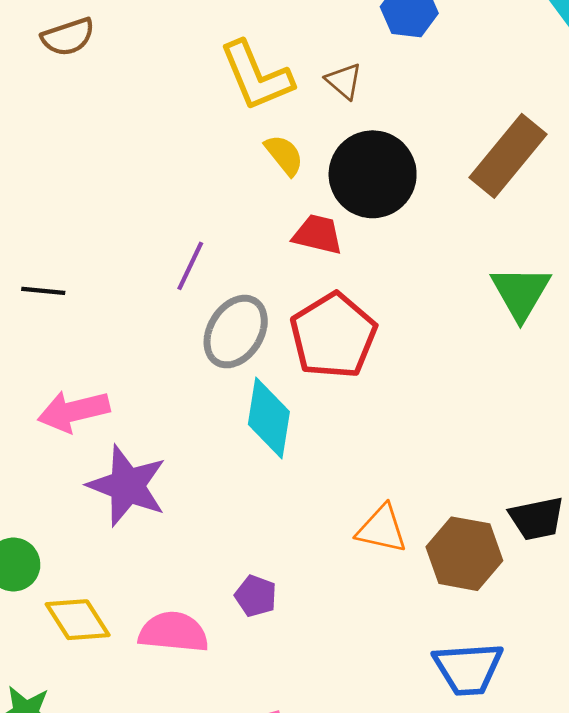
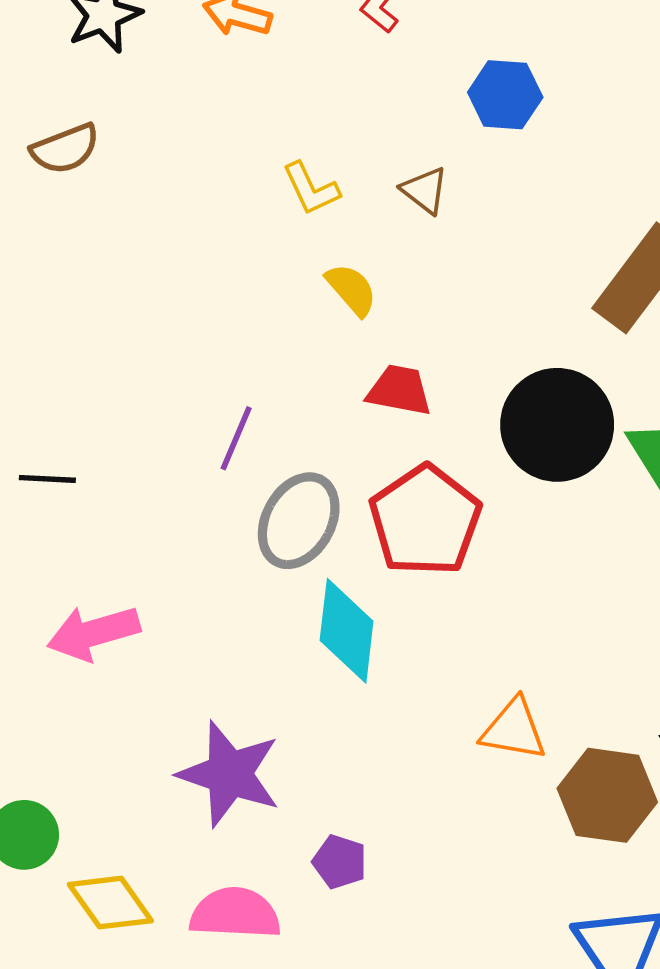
yellow L-shape: (256, 76) -> (311, 189), size x0.6
black circle: (373, 174) -> (557, 425), moved
purple star: (127, 486) -> (229, 774), moved
orange triangle: (382, 529) -> (514, 729), moved

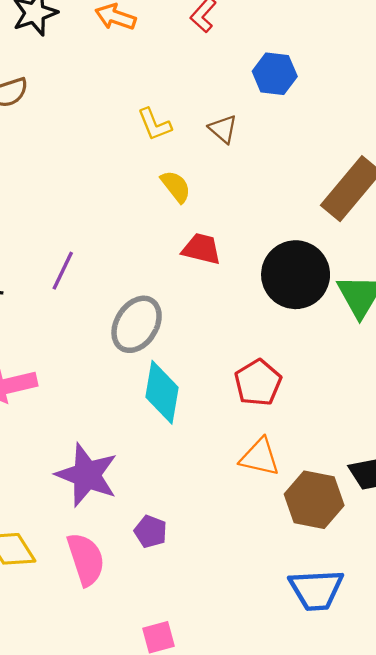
purple line: (236, 438) -> (63, 271), moved
red pentagon: (425, 520) -> (258, 383), moved, size x0.7
pink semicircle: (235, 913) -> (86, 559), turned 66

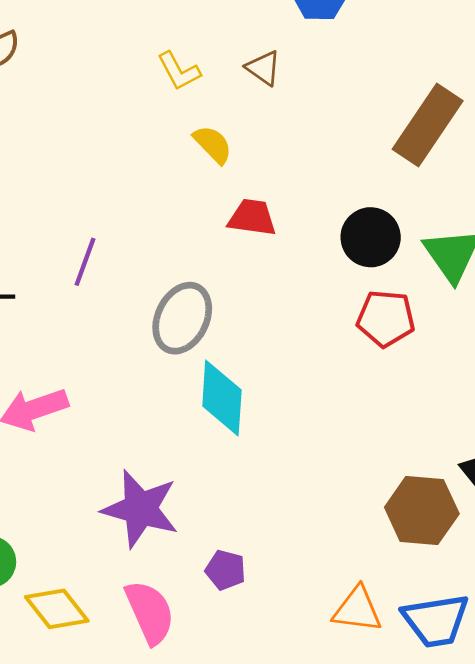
black circle: (296, 275) -> (371, 237), size x0.7
red pentagon: (258, 383) -> (386, 318), moved, turned -30
orange triangle: (260, 457) -> (357, 610), moved

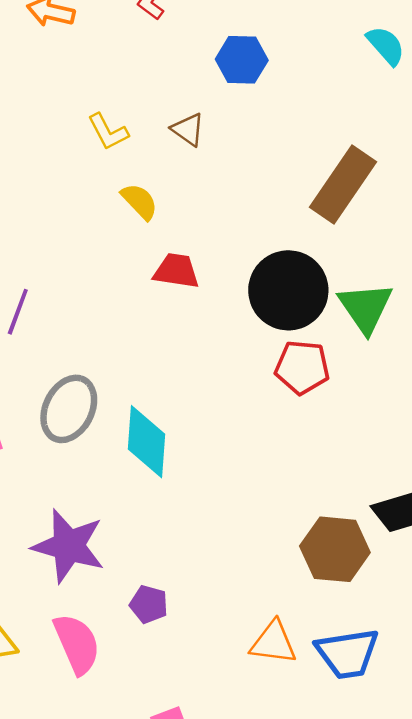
black circle: (371, 237) -> (288, 290), size x1.4
gray ellipse: (182, 318) -> (69, 409), moved

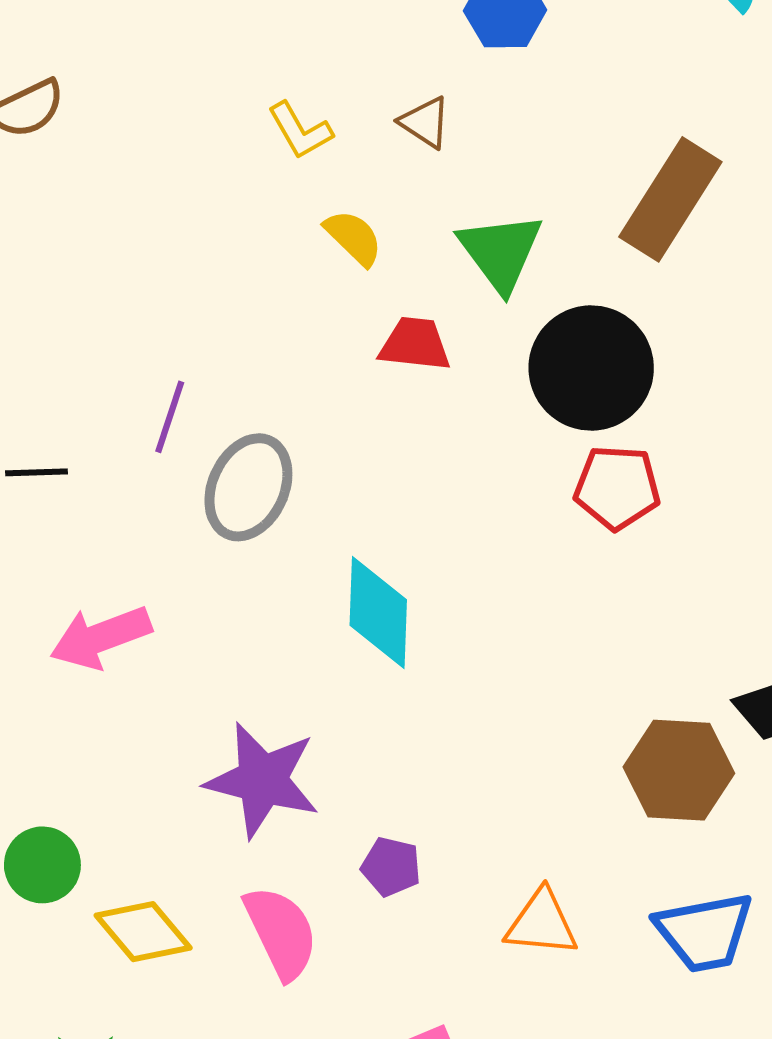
green triangle: (365, 308) -> (501, 252), moved
gray ellipse: (69, 409) -> (248, 487), moved
orange triangle: (273, 643) -> (542, 923), moved

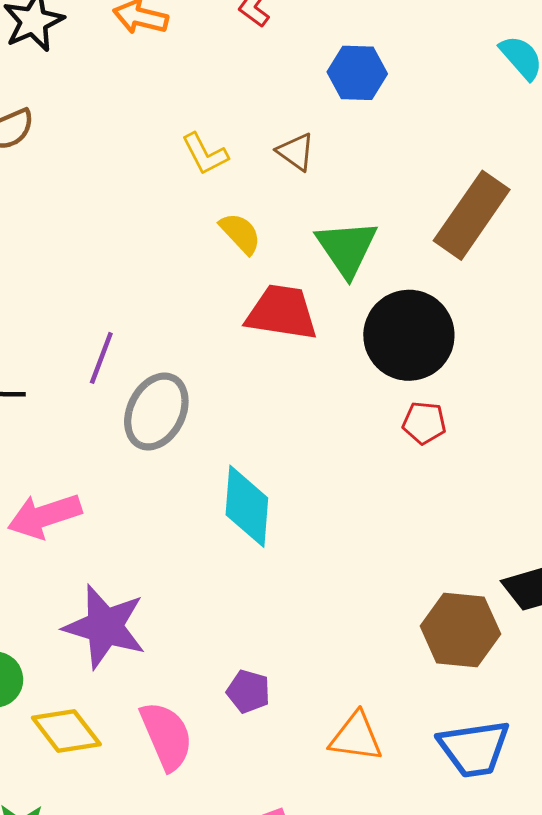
red trapezoid: (415, 344) -> (282, 312), size x1.4
red pentagon: (617, 487) -> (424, 423), size x0.7
purple star: (262, 780) -> (105, 627), moved

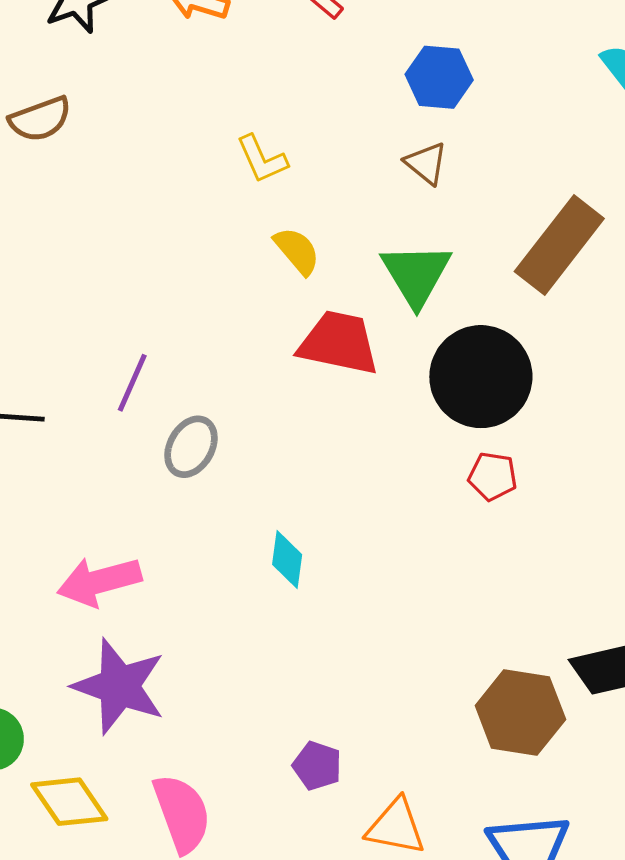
brown triangle: (296, 152) -> (426, 163), moved
gray ellipse: (156, 412) -> (191, 447), size x0.7
cyan diamond: (247, 506) -> (287, 559), size x0.6
pink arrow: (44, 516) -> (99, 581), moved
purple pentagon: (248, 691) -> (317, 766), moved

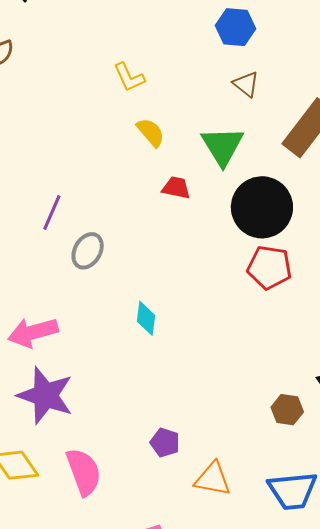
brown triangle: (426, 163) -> (246, 84), moved
red trapezoid: (339, 343) -> (176, 188), size x0.6
red pentagon: (493, 476) -> (269, 267), size x1.5
brown hexagon: (520, 712) -> (287, 410), size x0.6

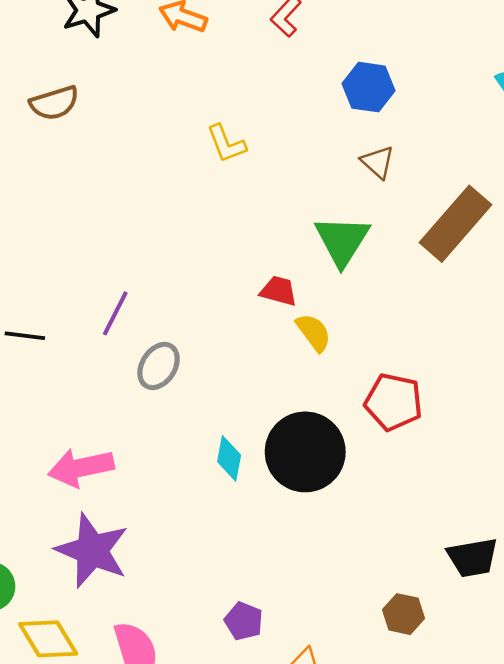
yellow semicircle: (151, 132) -> (314, 332), moved
black circle: (262, 207) -> (305, 452), moved
brown hexagon: (287, 410) -> (403, 614), moved

